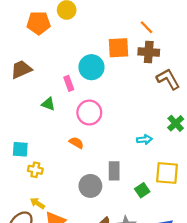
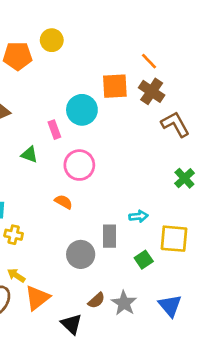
brown cross: (149, 52) -> (152, 91), turned 30
cyan arrow: (144, 140) -> (138, 216), moved

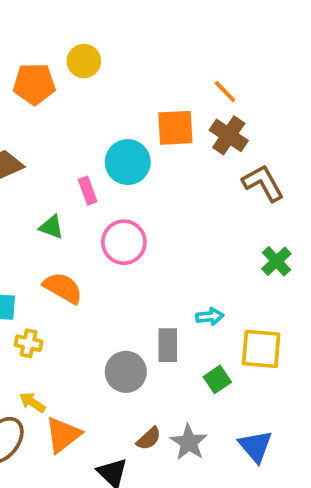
orange semicircle: (64, 202) -> (63, 288), moved, size x1.5

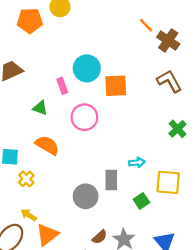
orange square: (175, 128) -> (116, 86), moved
brown cross: (229, 135) -> (168, 40), moved
yellow cross: (29, 343) -> (26, 179), turned 35

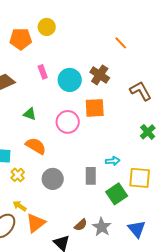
brown cross: (168, 40) -> (100, 75), moved
pink rectangle: (62, 86) -> (43, 72), moved
orange square: (116, 86) -> (95, 108), moved
gray circle: (86, 196) -> (53, 179), moved
green square: (141, 201) -> (117, 194), size x1.5

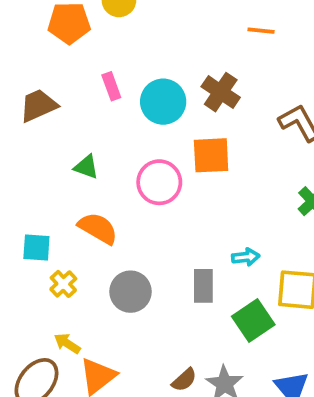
orange line: (121, 43) -> (261, 31), turned -40

